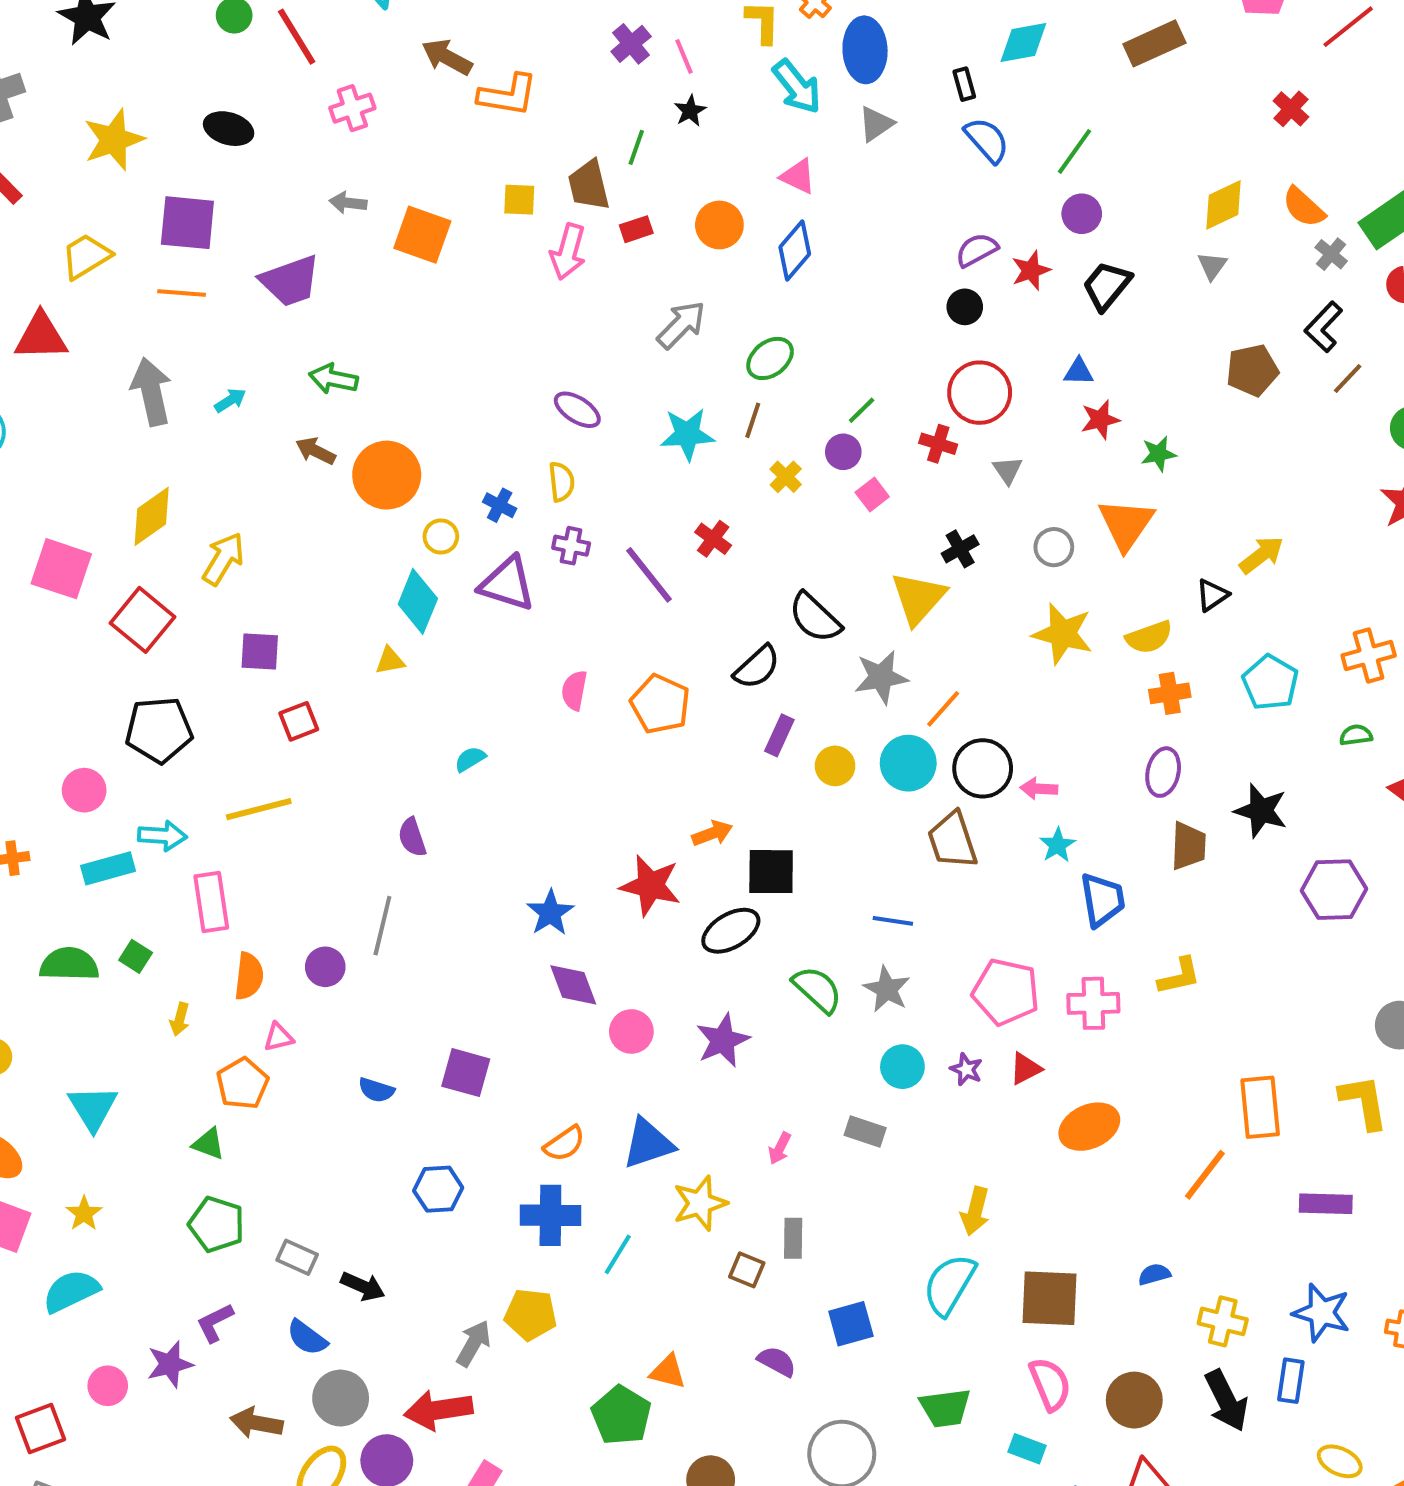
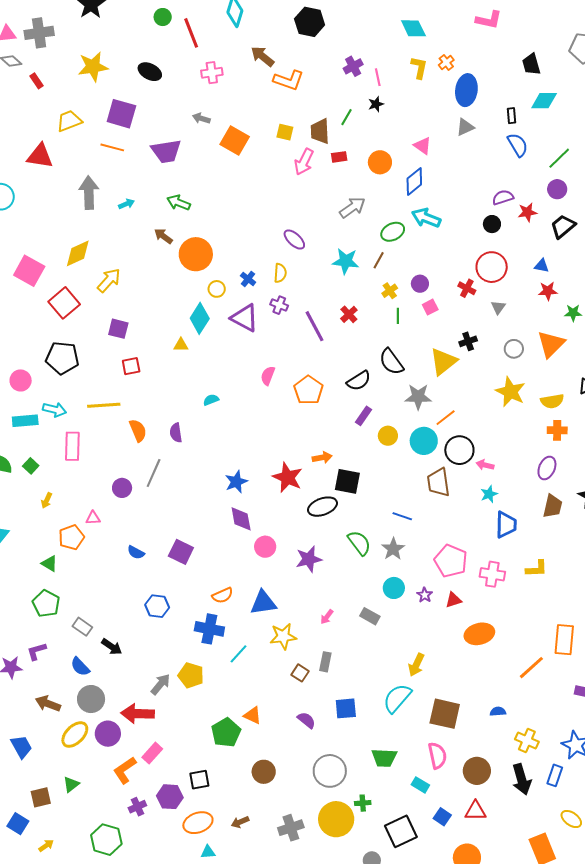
cyan arrow: (797, 87) -> (426, 218), moved, turned 140
green line: (862, 410) -> (398, 316), moved, turned -56
orange semicircle: (249, 976) -> (138, 430), moved, turned -40

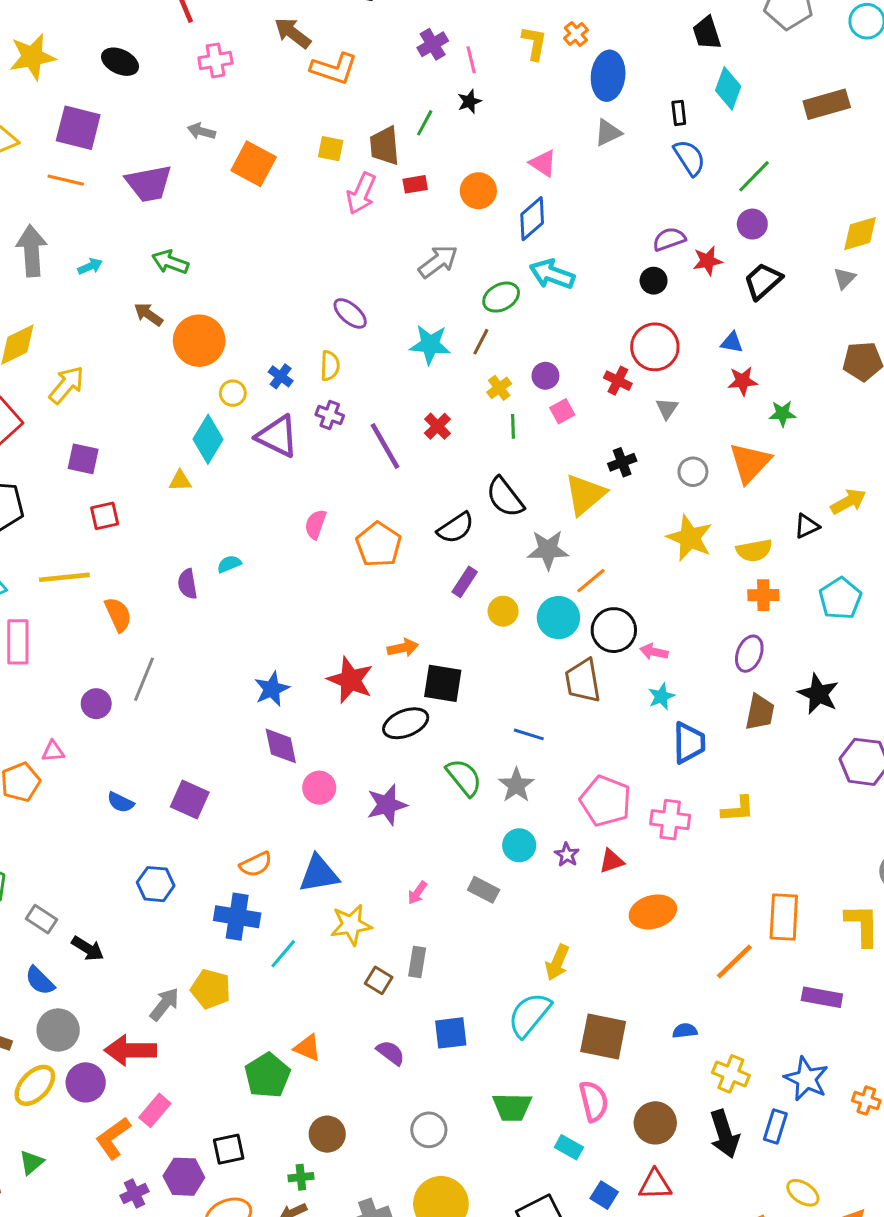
cyan diamond: (544, 101) -> (728, 88), turned -68
purple semicircle: (176, 433) -> (187, 584), moved
gray circle: (330, 771) -> (429, 1130), size x0.7
green cross: (363, 803) -> (301, 1177), moved

